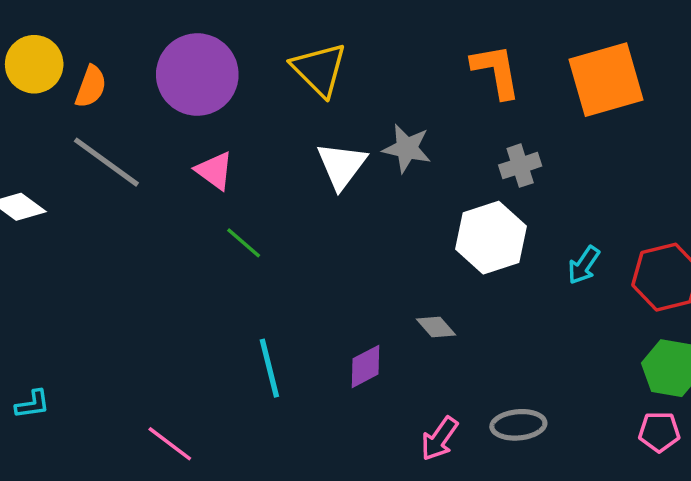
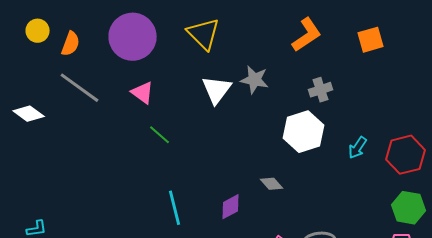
yellow circle: (34, 64) -> (38, 31), size x0.7
orange L-shape: (496, 71) -> (307, 35), turned 66
orange square: (606, 80) -> (371, 40), size x0.6

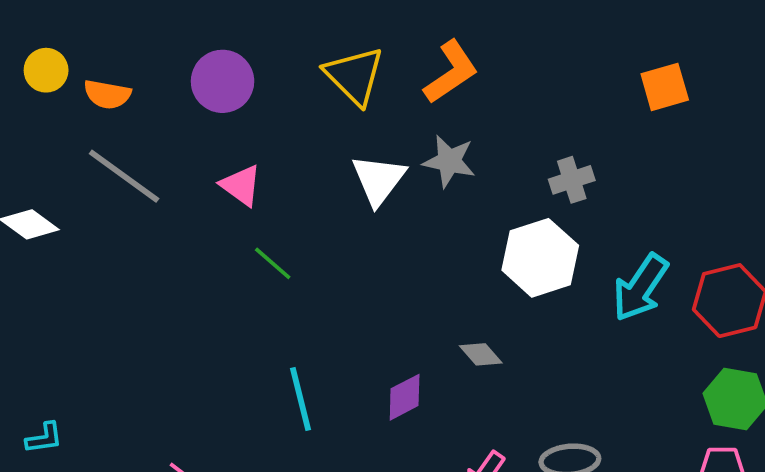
orange L-shape: (307, 35) -> (451, 72), moved
purple circle: (133, 37) -> (223, 81), size x0.7
orange semicircle: (71, 44) -> (107, 94), turned 80
cyan arrow: (358, 148) -> (640, 288), size x1.6

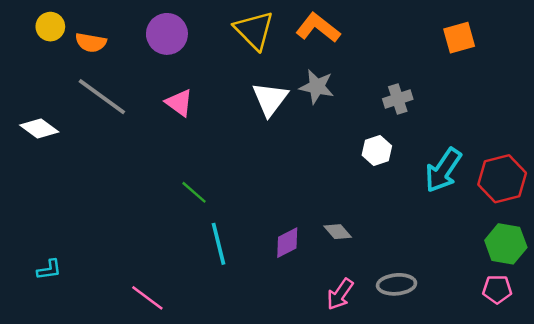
orange L-shape: (451, 72) -> (318, 28), turned -108
white hexagon: (540, 258) -> (377, 151), size x0.6
green line: (273, 263) -> (194, 192), moved
gray diamond: (481, 354) -> (338, 232), moved

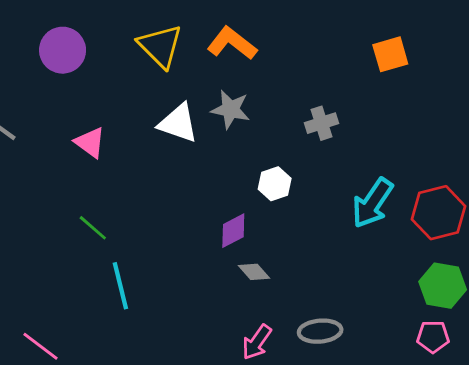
white triangle: (270, 99) -> (178, 123), turned -48
pink triangle: (179, 103) -> (90, 142), moved
white hexagon: (377, 151) -> (275, 184), moved
purple diamond: (287, 243) -> (233, 231), moved

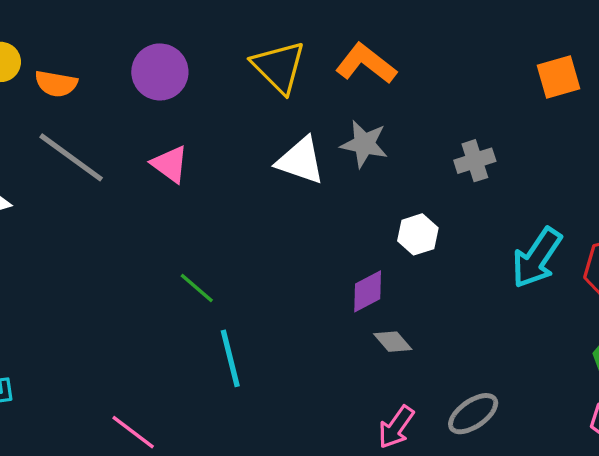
pink triangle: (90, 142) -> (170, 164), moved
gray ellipse: (320, 331) -> (473, 414), turned -30

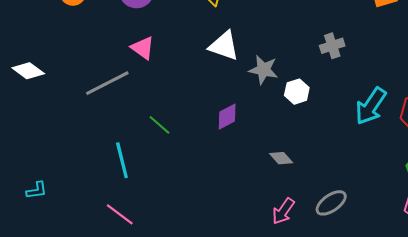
gray star: (364, 144) -> (263, 70), moved
gray line: (71, 157) -> (107, 83), moved, turned -63
purple diamond: (368, 291) -> (227, 117), moved
cyan line: (230, 358) -> (122, 160), moved

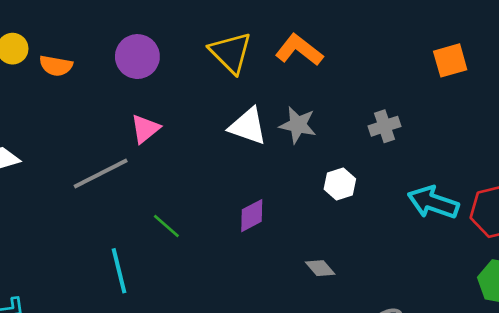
pink triangle: (143, 48) -> (145, 129), turned 45
gray star: (263, 70) -> (298, 125), moved
cyan arrow: (371, 106) -> (433, 202), turned 75

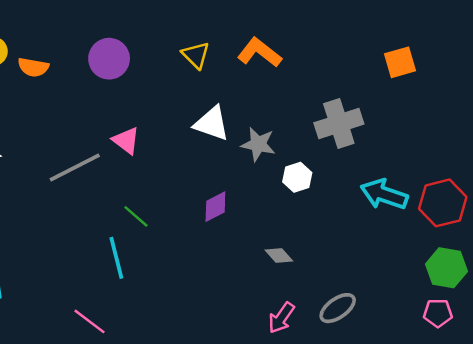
yellow triangle: (231, 53) -> (196, 55), size x0.7
gray star: (298, 125) -> (258, 144), moved
gray cross: (385, 126) -> (339, 123), size x1.6
pink triangle: (145, 129) -> (126, 141), moved, turned -44
cyan line: (119, 271) -> (116, 258), moved

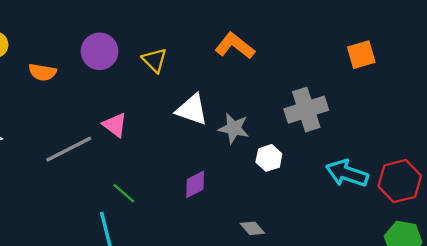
yellow triangle: (196, 55) -> (155, 60), moved
orange semicircle: (33, 67) -> (42, 72), moved

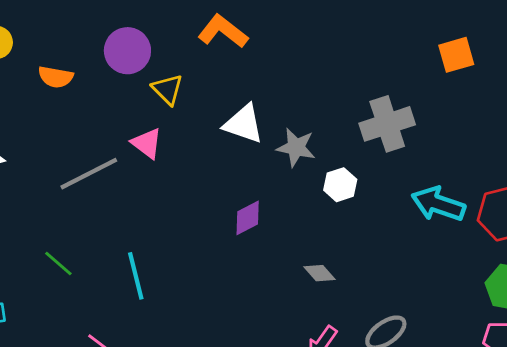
orange L-shape: (235, 46) -> (223, 31), moved
yellow triangle: (155, 60) -> (168, 89), moved
green line: (124, 193) -> (58, 263), moved

